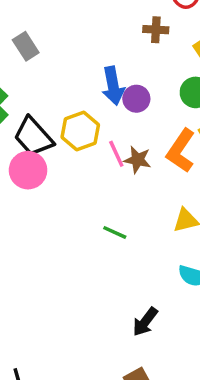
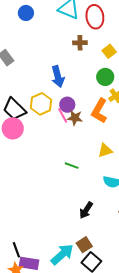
purple circle: (136, 99) -> (67, 105), moved
green line: (115, 232) -> (72, 166), moved

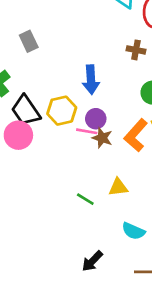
brown cross: (80, 43) -> (136, 50), moved
pink line: (63, 115) -> (87, 131), turned -63
yellow triangle: (105, 150) -> (118, 187), moved

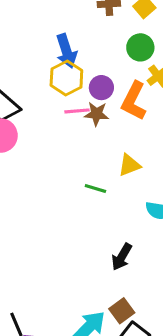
yellow hexagon: (62, 111) -> (66, 78), moved
purple circle: (96, 119) -> (101, 88), moved

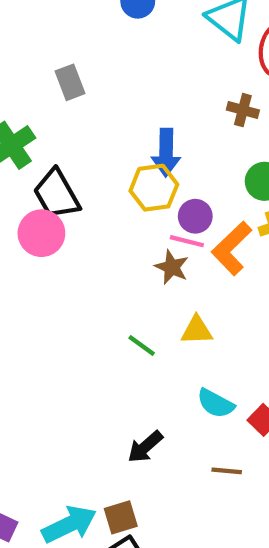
pink line: (77, 111) -> (187, 241), moved
brown star: (97, 114) -> (172, 267), moved

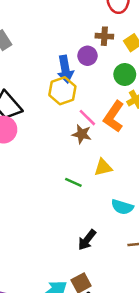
purple circle: (195, 216) -> (87, 56), moved
pink line: (187, 241) -> (87, 118), turned 42

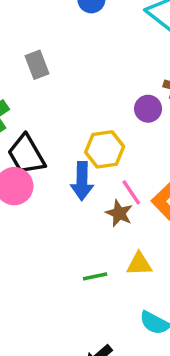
blue arrow: (65, 69) -> (82, 181), moved
green line: (73, 182) -> (95, 276), turned -48

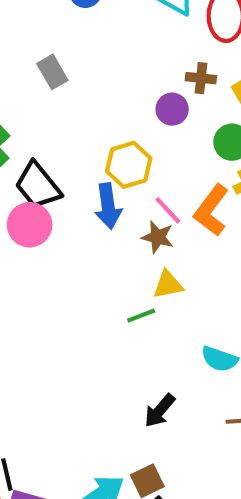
gray rectangle: (37, 65) -> (52, 72), moved
yellow triangle: (139, 264) -> (168, 285), moved

